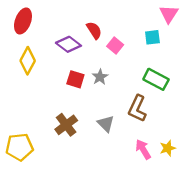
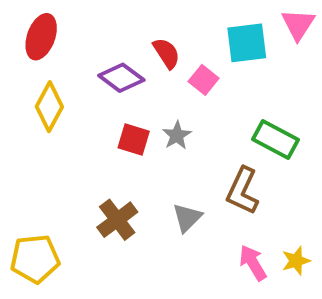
cyan square: (152, 37) -> (247, 43), moved, size x1.5
gray triangle: (106, 124) -> (187, 218), turned 30

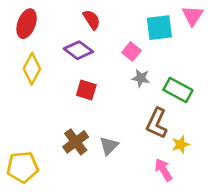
red semicircle: (167, 53) -> (92, 20), moved
gray star: (177, 135) -> (141, 78), moved, turned -30
gray triangle: (187, 218) -> (109, 146), moved
yellow star: (296, 261) -> (181, 144), moved

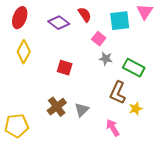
red semicircle: (92, 20) -> (85, 15), moved
purple diamond: (78, 50) -> (59, 23), moved
pink arrow: (163, 170) -> (113, 128), moved

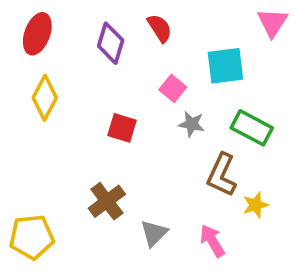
cyan square: (120, 21) -> (225, 66), moved
purple diamond: (59, 23) -> (111, 43), turned 70
pink square: (99, 39) -> (173, 88), moved
gray star: (106, 59) -> (192, 124), moved
gray triangle: (82, 110) -> (154, 233), moved

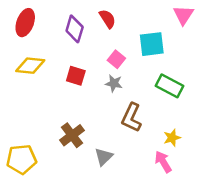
yellow diamond: (45, 98) -> (30, 66), turned 68
gray star: (192, 124) -> (114, 83), moved
red square: (122, 128) -> (76, 76), moved
brown L-shape: (222, 175) -> (132, 117), moved
pink arrow: (212, 241) -> (163, 162), moved

